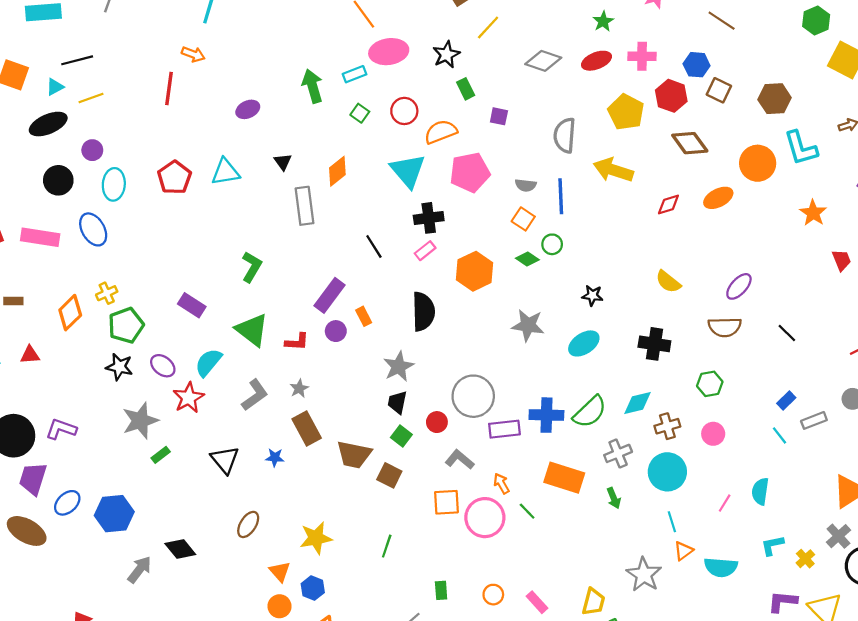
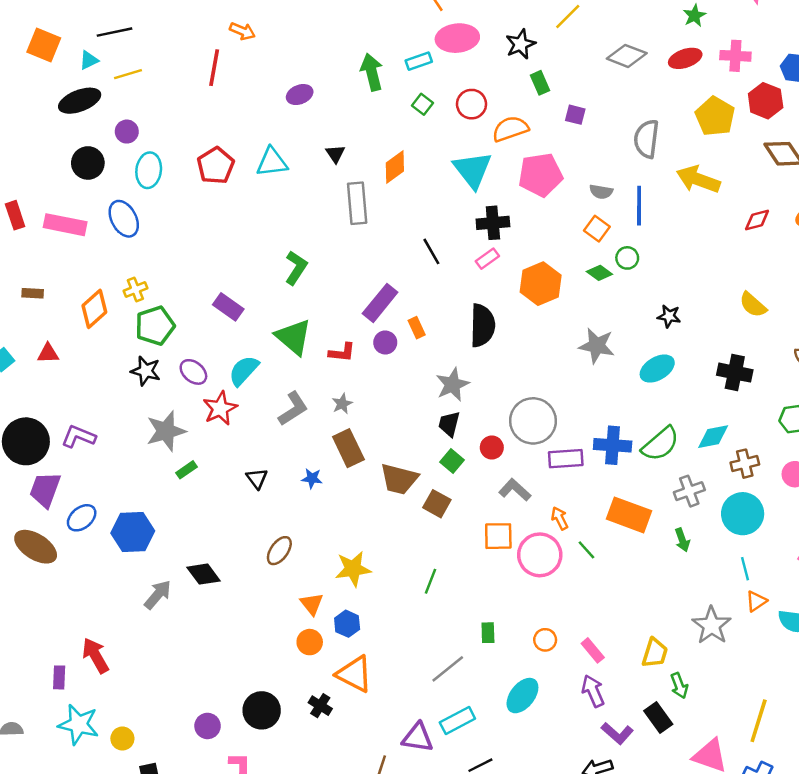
black triangle: (225, 460) -> (257, 478), size x0.7

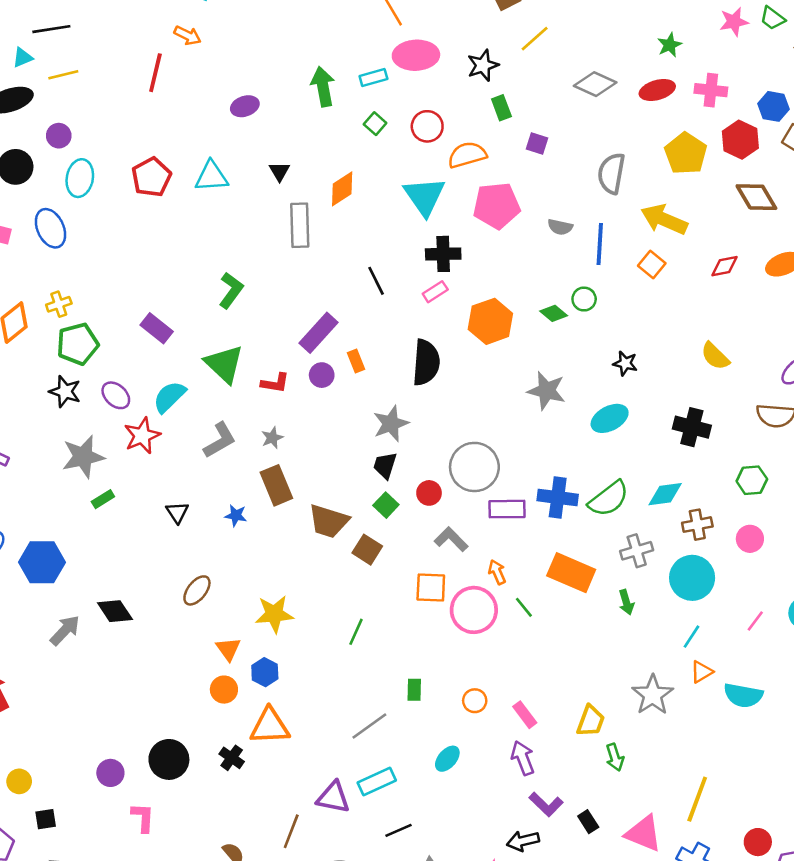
orange square: (597, 229) -> (652, 265), moved
cyan line: (745, 569) -> (691, 637), turned 45
orange triangle: (354, 674) -> (270, 726), turned -33
cyan ellipse: (522, 696) -> (447, 759), size x0.7
black rectangle: (658, 717) -> (588, 822), moved, size x0.7

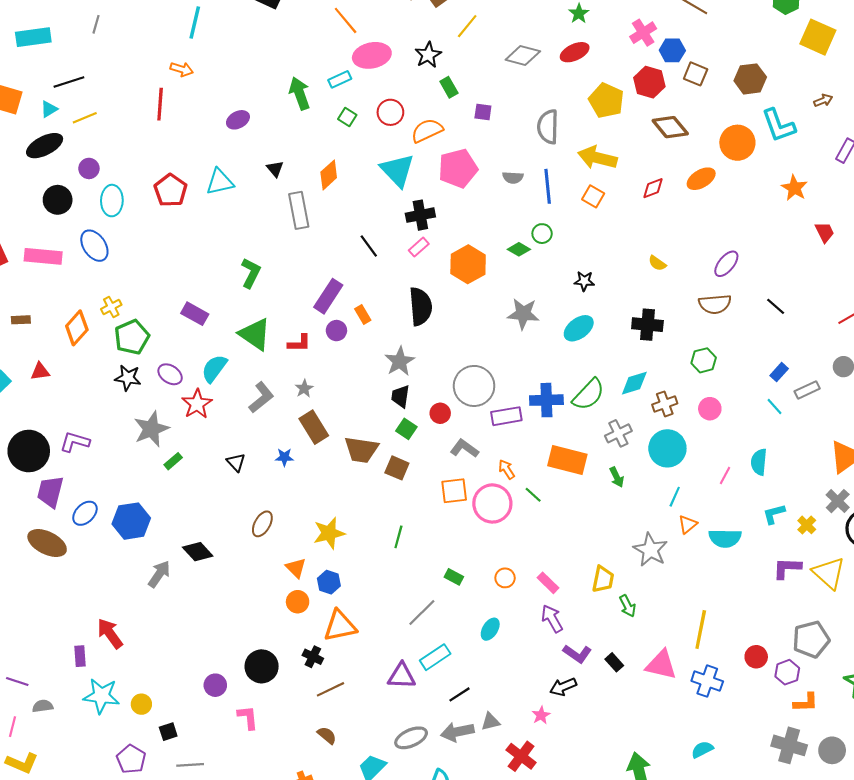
pink cross: (711, 90) -> (643, 33), moved, turned -30
yellow semicircle: (715, 356) -> (657, 263), size x0.7
green rectangle: (414, 690) -> (454, 577), turned -54
brown line: (291, 831) -> (330, 689), moved, turned 52

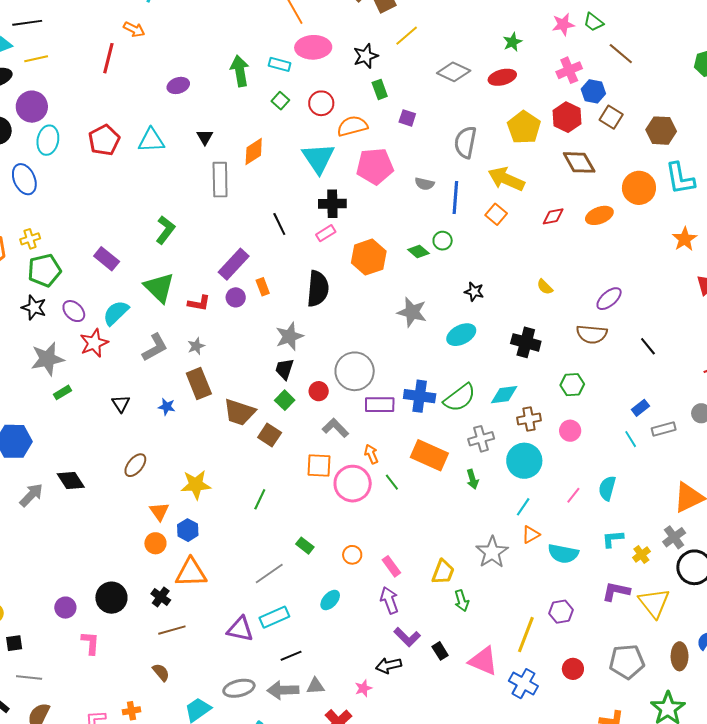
cyan rectangle: (340, 79) -> (280, 64), turned 30
purple circle: (89, 168) -> (32, 107), size x1.6
purple hexagon: (787, 672) -> (561, 612), moved

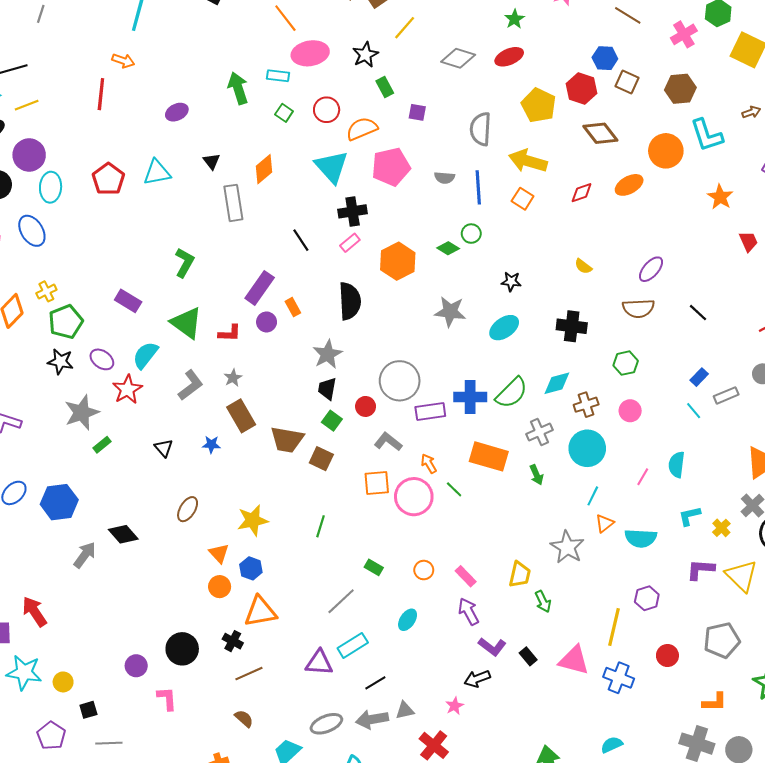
pink cross: (569, 70) -> (684, 34), moved

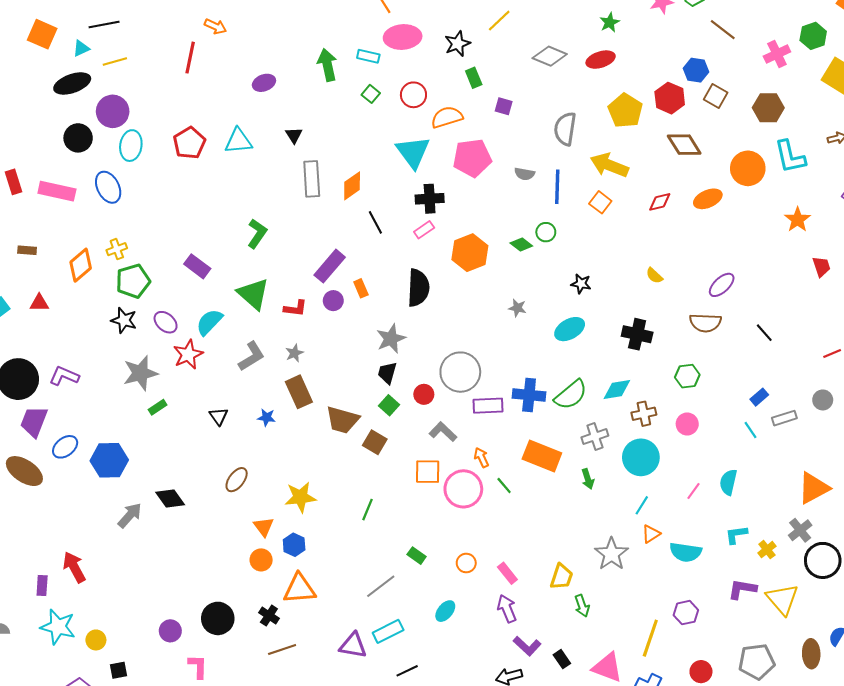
orange diamond: (264, 169) -> (352, 186), moved
gray star: (450, 312) -> (517, 308), size x0.6

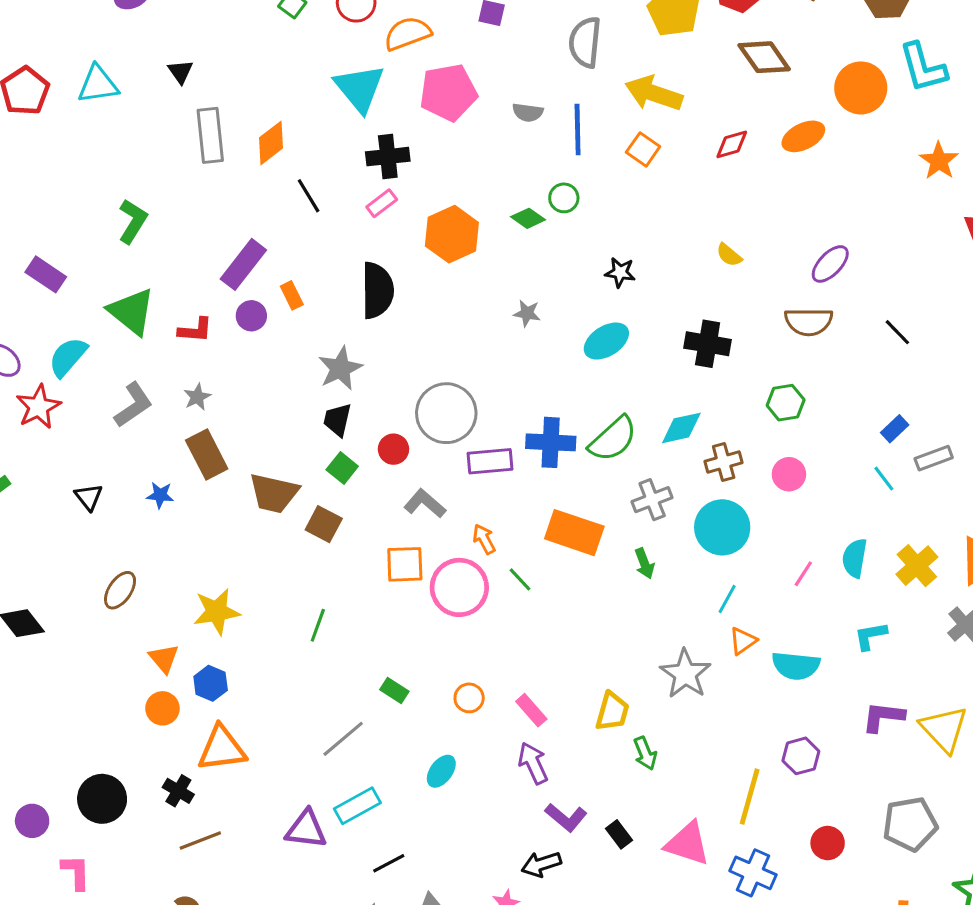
yellow cross: (767, 550) -> (917, 566), moved, size x1.5

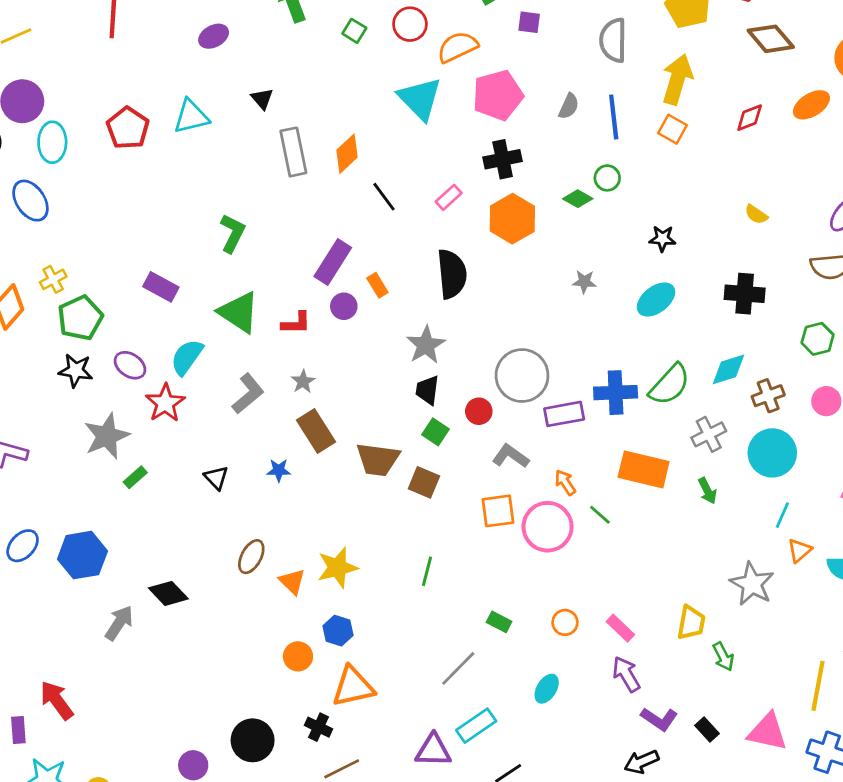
yellow arrow: (654, 93) -> (677, 79), turned 93
gray semicircle: (528, 112) -> (569, 106), turned -68
black cross: (388, 157) -> (503, 159), moved
orange triangle: (164, 659) -> (292, 581), moved

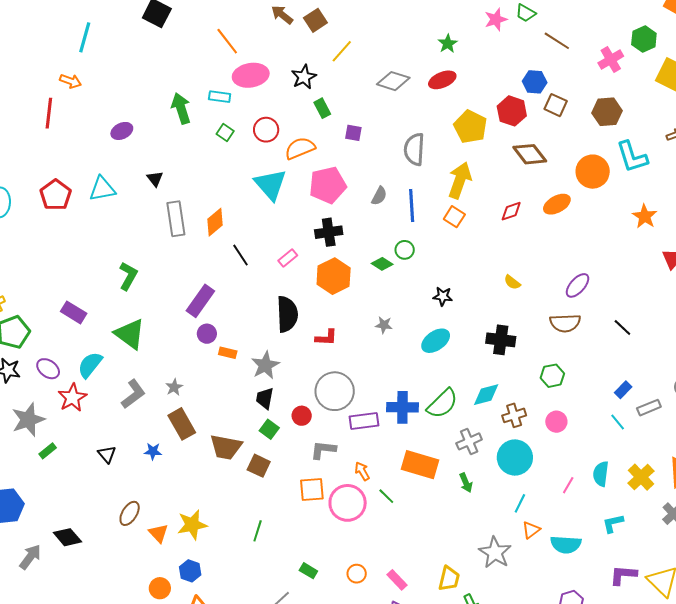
orange rectangle: (377, 285) -> (228, 353), moved, turned -48
red L-shape: (296, 323) -> (326, 337), moved
gray L-shape: (511, 456) -> (323, 450), turned -32

